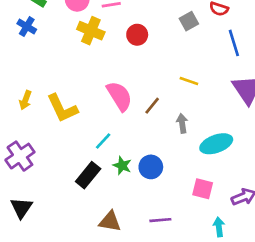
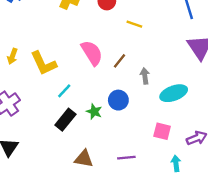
yellow line: (189, 81) -> (134, 24), moved
cyan line: (103, 141) -> (64, 91), moved
blue circle: (151, 167) -> (118, 100), moved

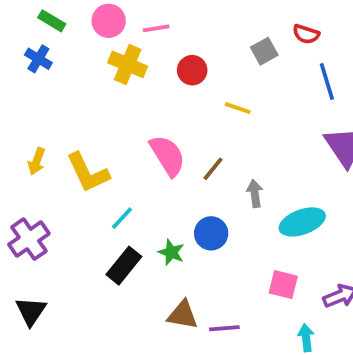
brown triangle: (84, 159) -> (183, 315), moved

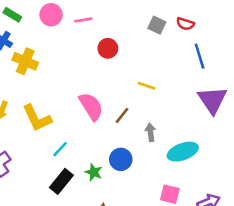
gray square: (264, 51) -> (157, 25), moved, turned -36
yellow cross: (128, 64) -> (25, 61), moved
yellow line: (238, 108) -> (147, 86), moved

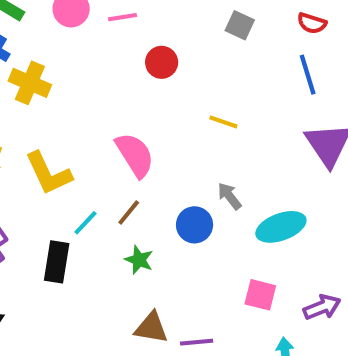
red semicircle: (185, 24) -> (312, 23), moved
brown line: (122, 115) -> (129, 213), moved
gray arrow: (150, 132) -> (229, 196), turned -30
blue circle: (121, 159) -> (195, 225), moved
black rectangle: (61, 181) -> (57, 262), moved, turned -30

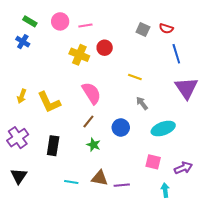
red semicircle: (312, 23) -> (166, 29), moved
yellow cross: (30, 83) -> (79, 55), moved
gray arrow: (229, 196) -> (142, 103), moved
cyan line: (85, 223) -> (71, 182), moved, turned 56

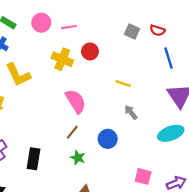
yellow L-shape: (49, 102) -> (18, 75), moved
cyan ellipse: (163, 129) -> (171, 133), moved

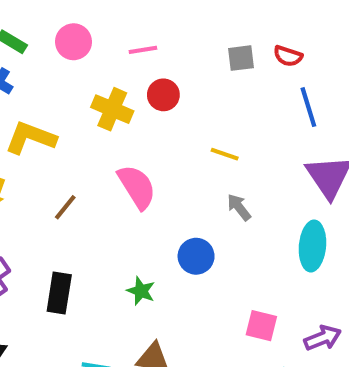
pink line: (69, 27) -> (143, 50), moved
gray square: (132, 32) -> (241, 58), turned -32
yellow L-shape: (18, 75) -> (31, 138), turned 136
brown line: (72, 132) -> (65, 207), moved
cyan ellipse: (171, 133) -> (312, 246), turned -65

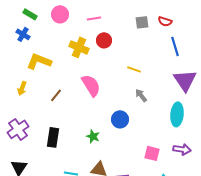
purple arrow: (323, 338) -> (182, 149), moved, turned 30

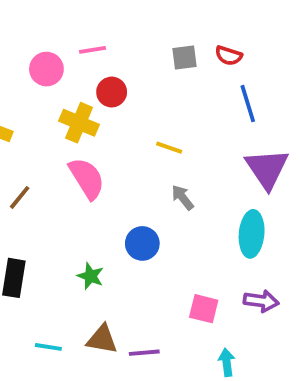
pink circle: (60, 14) -> (46, 69), moved
yellow cross: (79, 47) -> (79, 123), moved

